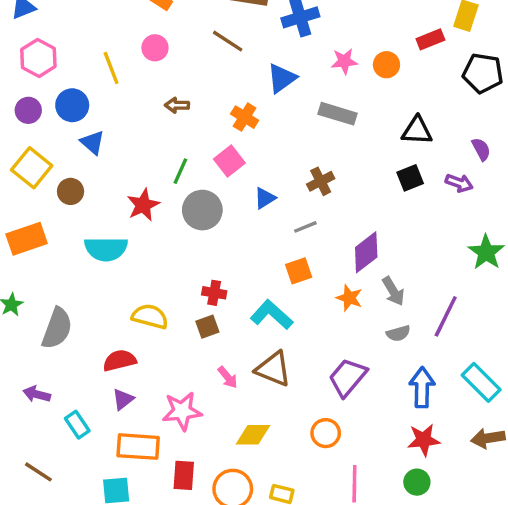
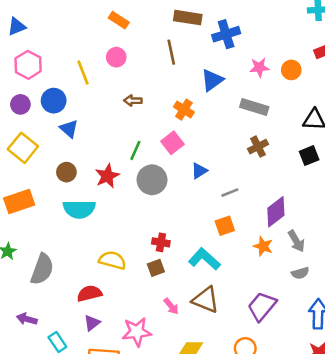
brown line: (228, 41) -> (171, 52), turned 45
brown cross: (321, 181) -> (258, 147), moved
brown circle: (71, 191) -> (66, 172), moved

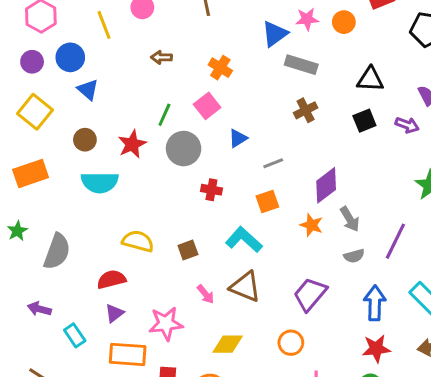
blue triangle: (212, 80) -> (275, 34), moved
red cross: (161, 242) -> (211, 190), moved

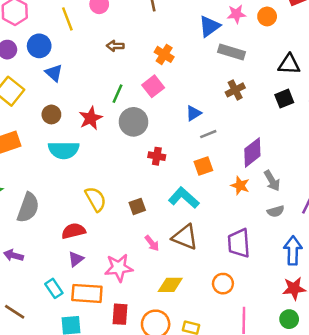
blue triangle: (238, 138) -> (194, 113), moved
yellow semicircle: (138, 241) -> (96, 199), turned 45
purple trapezoid: (310, 294) -> (239, 243), turned -44
cyan rectangle: (75, 335) -> (54, 288), moved

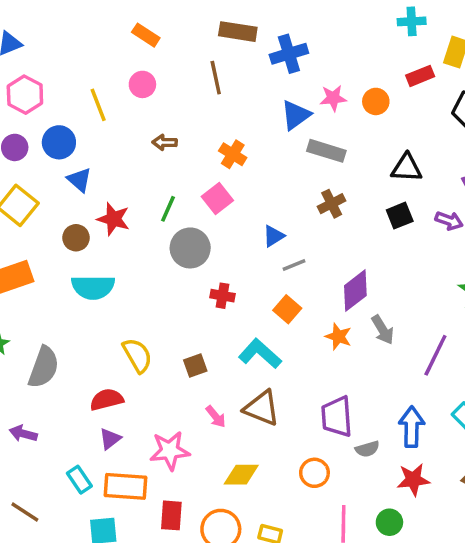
red star: (91, 118) -> (113, 219), moved, turned -30
orange square: (203, 166) -> (287, 309), turned -30
gray semicircle: (276, 211) -> (367, 449), moved
green circle: (289, 319) -> (389, 522), moved

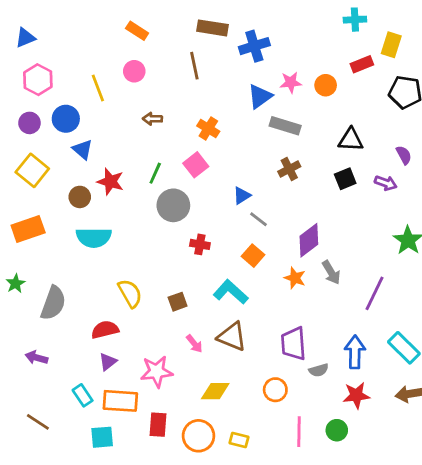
gray line: (294, 265) -> (259, 219), turned 60

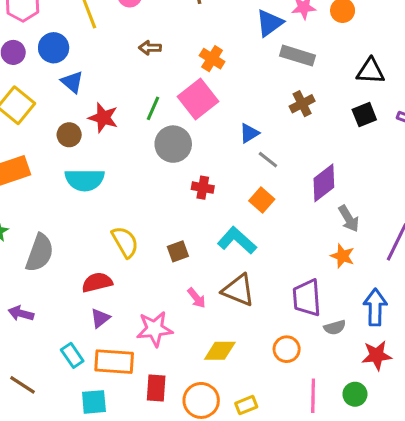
pink square: (196, 165) -> (198, 99), size x1.4
orange star: (295, 278) -> (343, 256), moved
yellow rectangle: (239, 440) -> (246, 405), turned -36

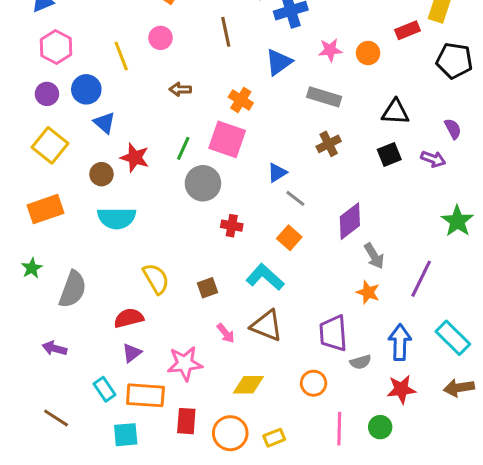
blue triangle: (270, 23) -> (279, 62), moved
pink square: (198, 99) -> (227, 139), turned -33

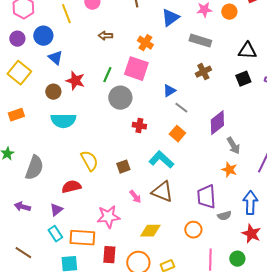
orange rectangle: (45, 209) -> (16, 115), size x0.7
purple triangle: (132, 353) -> (56, 210), moved
red star: (401, 389) -> (251, 234), turned 30

